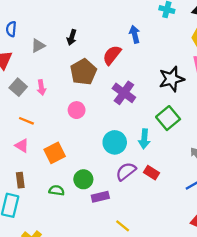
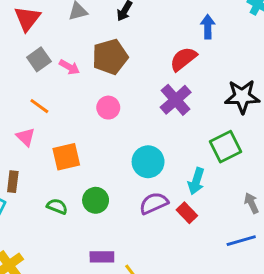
red semicircle: (112, 55) -> (183, 59), moved
brown pentagon: (83, 72) -> (110, 57), moved
pink arrow: (41, 87) -> (69, 67), turned -64
cyan arrow: (144, 139) -> (196, 181), moved
purple rectangle: (100, 197) -> (102, 257), moved

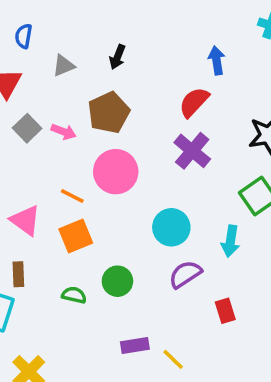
orange line: (39, 106) -> (72, 196), moved
pink circle: (108, 108) -> (116, 172), size x1.6
pink triangle: (26, 137) -> (25, 220), size x1.4
red rectangle: (187, 213) -> (225, 311), moved, turned 36

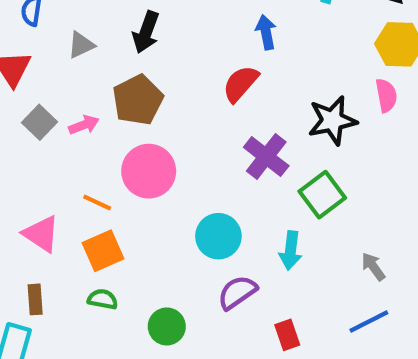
black arrow: (117, 57) -> (146, 32), size x1.4
pink arrow: (64, 132) -> (84, 125), turned -40
purple cross: (192, 151) -> (266, 157), moved
green circle: (117, 281) -> (167, 326), moved
green semicircle: (74, 295) -> (103, 299), moved

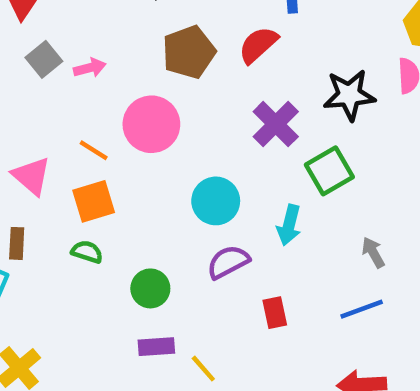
brown pentagon: (138, 100) -> (189, 52), moved

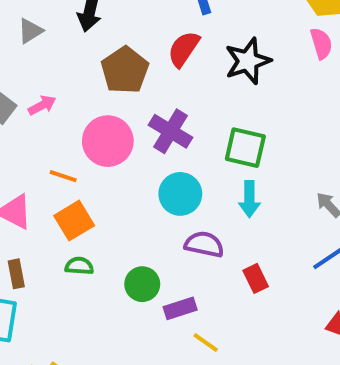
black star: (349, 95) -> (248, 61), moved
purple cross: (276, 124) -> (170, 131), moved
green square: (329, 171) -> (245, 148), moved, turned -33
purple semicircle: (228, 262) -> (204, 244), turned 54
purple rectangle: (156, 347) -> (180, 308), moved

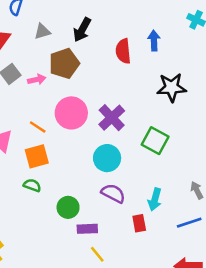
red semicircle: (184, 49) -> (123, 51), moved, turned -55
brown pentagon: (125, 70) -> (64, 63), moved
cyan arrow: (249, 199) -> (155, 199), moved

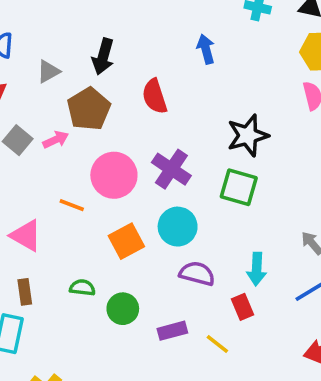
red semicircle: (123, 51) -> (155, 96), moved
black star: (172, 87) -> (248, 135), moved
orange square: (37, 156) -> (126, 241), moved
green circle: (68, 207) -> (123, 309), moved
yellow line: (97, 254) -> (217, 344), moved

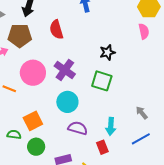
brown pentagon: (89, 109) -> (20, 36), turned 30
black star: (248, 135) -> (107, 52), size x0.7
orange square: (126, 241) -> (33, 121), moved

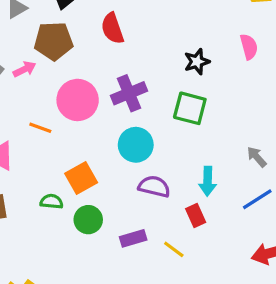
pink semicircle: (144, 31) -> (249, 47), moved
purple cross: (65, 70) -> (129, 93), turned 35

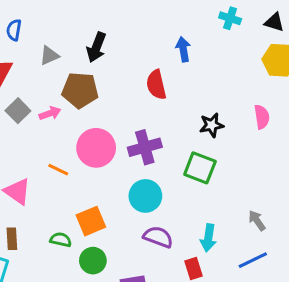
red semicircle: (112, 28) -> (156, 85), moved

